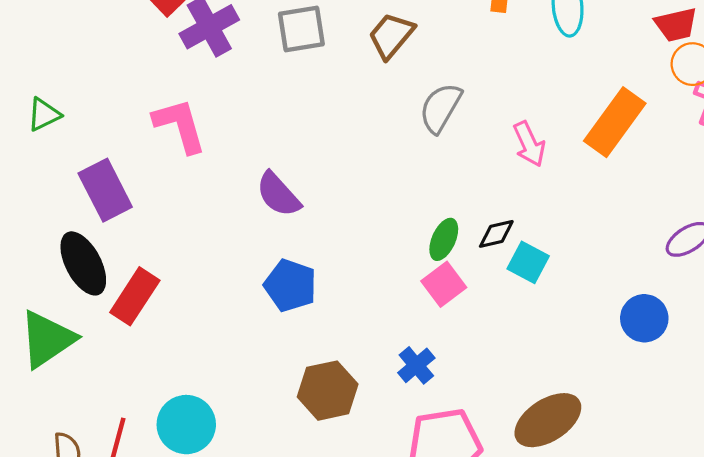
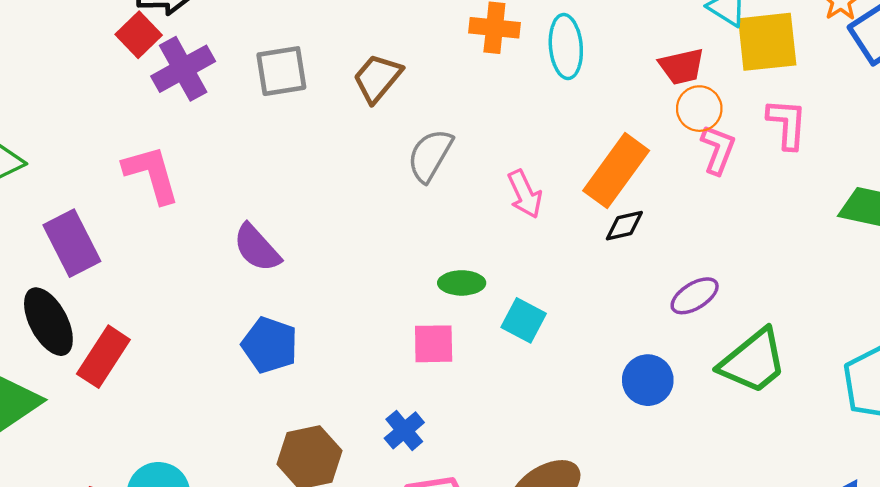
black diamond: (496, 234) -> (624, 226), moved
green ellipse: (444, 239) -> (462, 283), moved, turned 66
pink square: (444, 284) -> (434, 344), turned 36

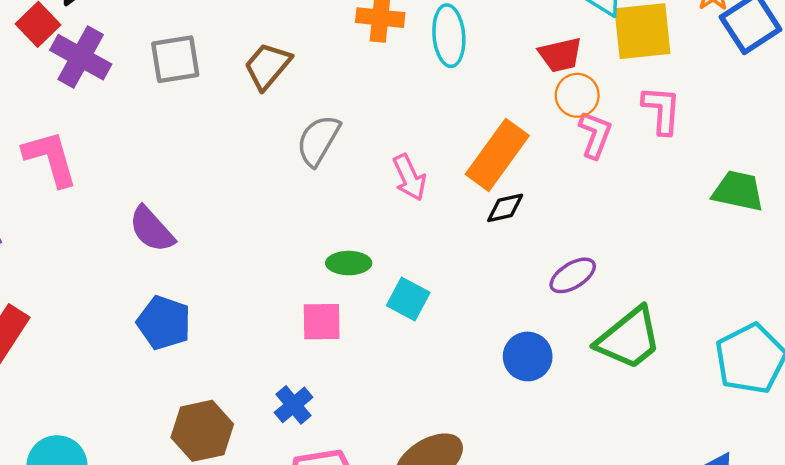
purple cross: (183, 69) -> (81, 57), turned -32

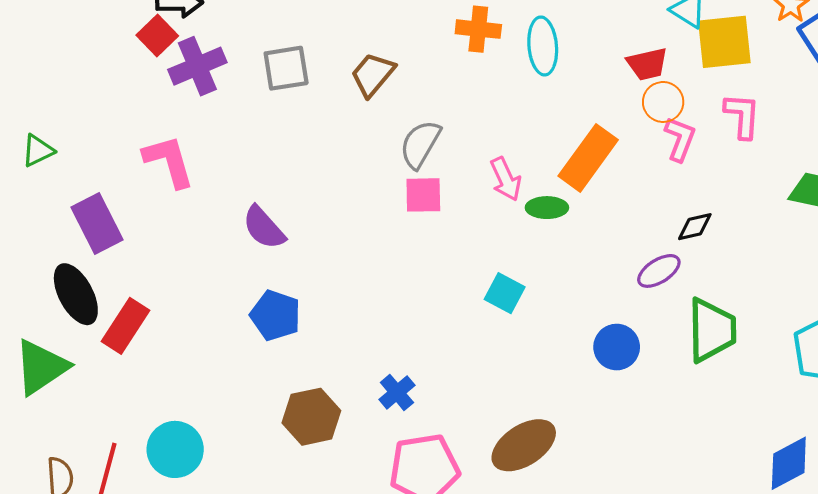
purple cross: (81, 57) -> (197, 66), turned 38
black diamond: (505, 208) -> (695, 227), moved
green ellipse: (349, 263) -> (547, 208), moved
pink square: (322, 322) -> (423, 195), moved
green trapezoid: (629, 338) -> (712, 330), turned -52

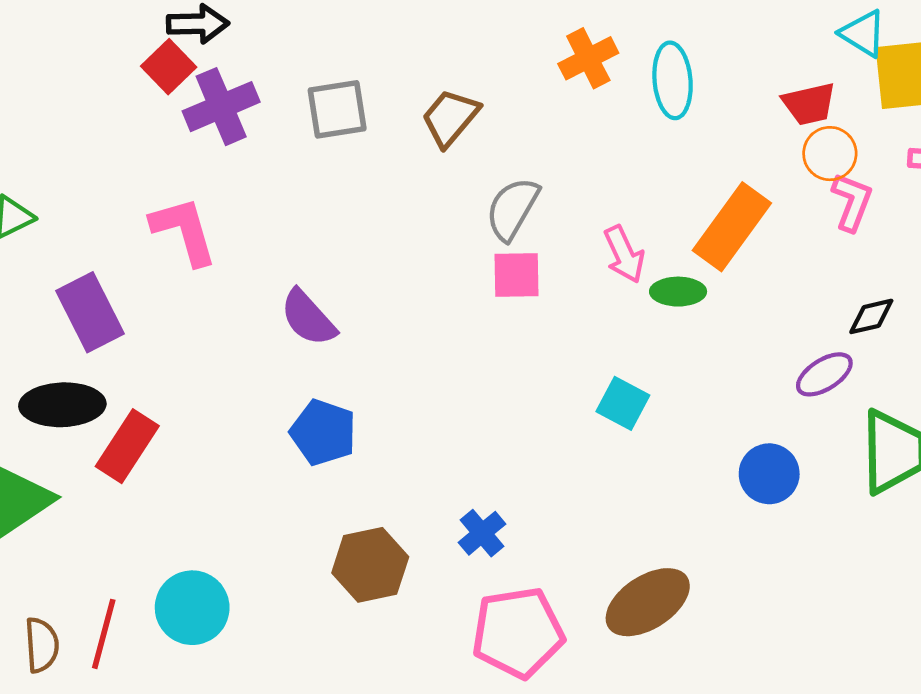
orange cross: (478, 29) -> (588, 58), turned -33
black ellipse: (76, 294) -> (62, 405), turned -64

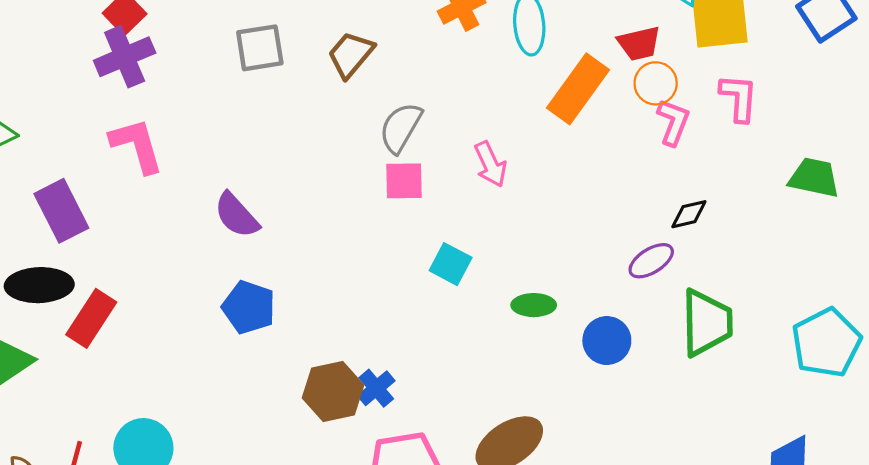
purple cross: (221, 107) -> (125, 57), moved
orange rectangle: (732, 227) -> (578, 89), moved
green ellipse: (678, 292) -> (534, 305), moved
cyan square: (623, 403) -> (451, 264), moved
brown hexagon: (370, 565) -> (333, 392), moved

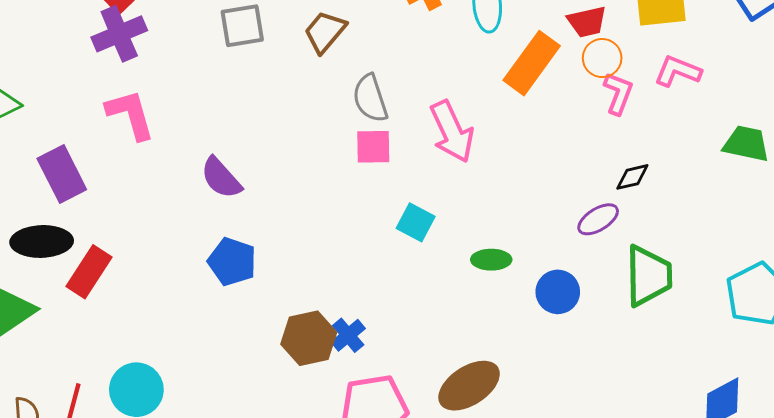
pink L-shape: (739, 98) -> (678, 71), turned -72
gray semicircle: (401, 128) -> (370, 98), turned -48
pink arrow: (490, 164) -> (452, 132), size x1.5

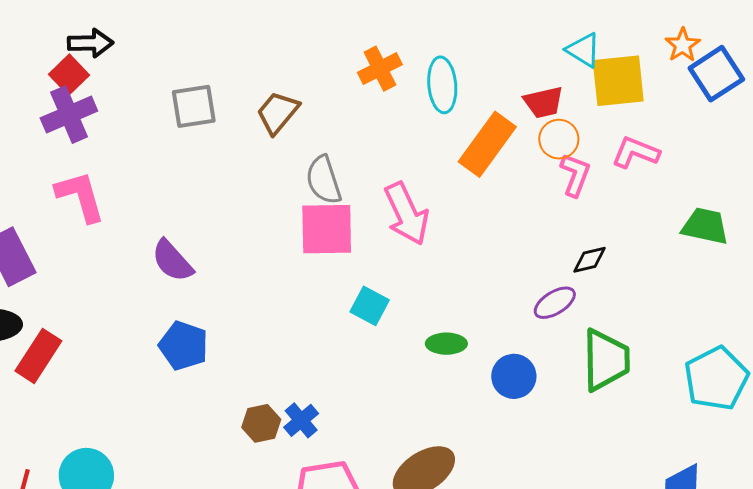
pink square: (373, 147) -> (327, 229), size x1.5
brown hexagon: (309, 338) -> (261, 423), size x0.7

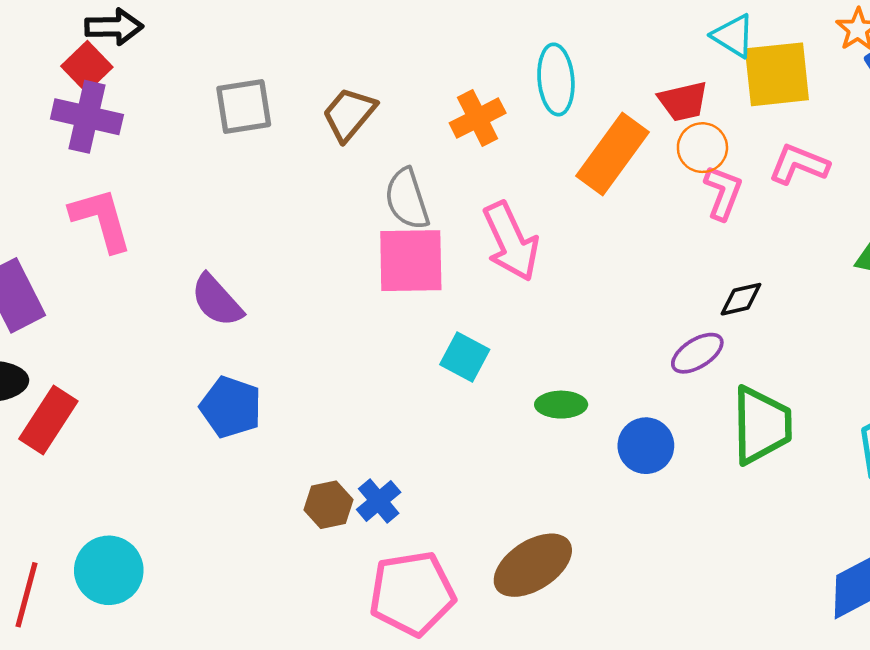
orange cross: (380, 69) -> (478, 118), moved
purple cross: (69, 115) -> (87, 117), turned 36

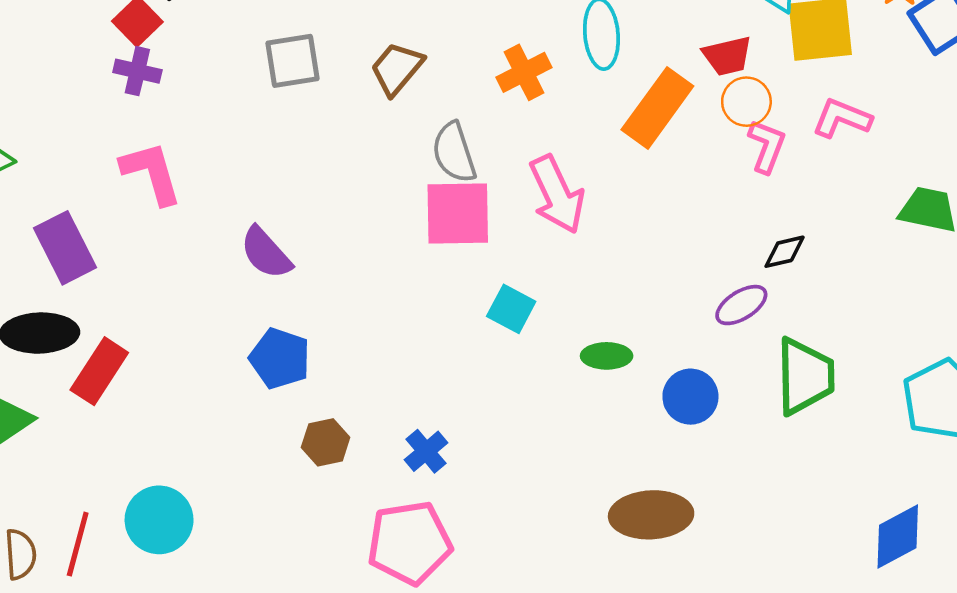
purple cross: (87, 117) -> (137, 71), size x0.7
brown hexagon: (329, 505) -> (326, 442), moved
brown ellipse: (533, 565) -> (651, 515), moved, turned 30
pink pentagon: (412, 593) -> (410, 543), moved

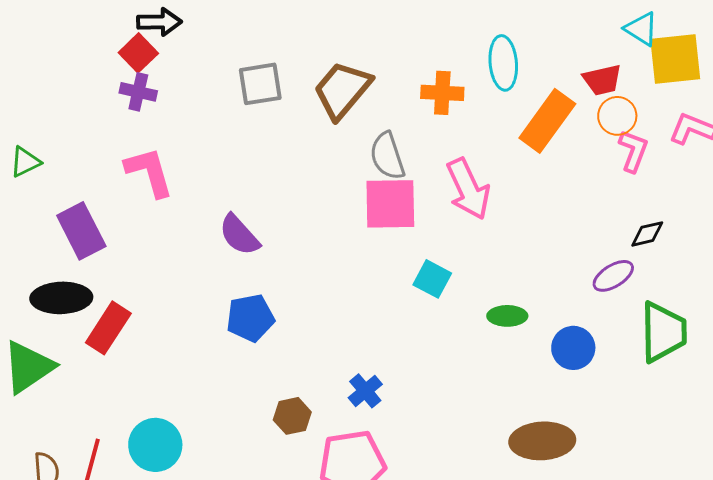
brown trapezoid: (397, 69) -> (342, 90), size x1.4
orange cross: (524, 72) -> (442, 93), turned 30
blue pentagon: (280, 358) -> (250, 318), turned -30
brown hexagon: (326, 442) -> (292, 416), moved

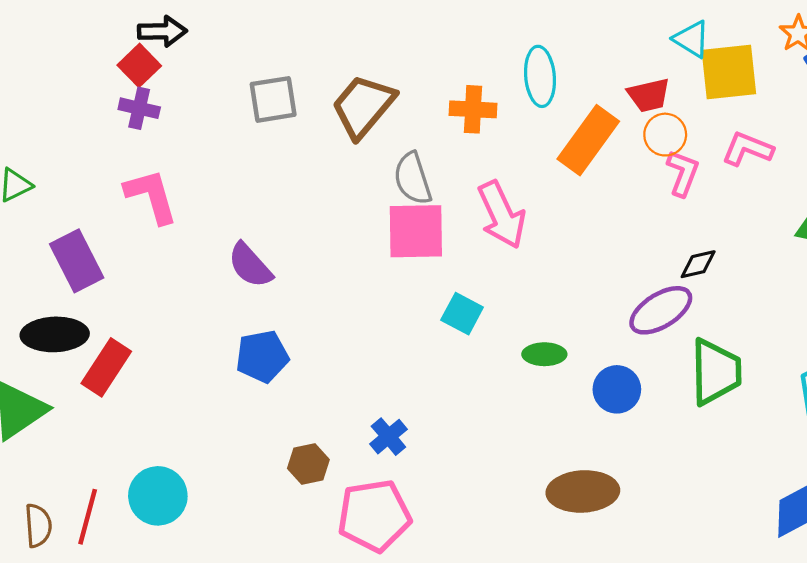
purple ellipse: (613, 276) -> (661, 310), size x1.4

